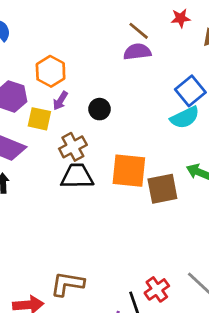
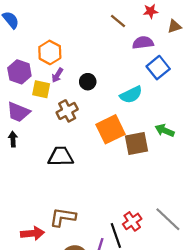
purple semicircle: (137, 52) -> (143, 43), moved
cyan semicircle: (185, 117) -> (131, 95), moved
orange square: (129, 171) -> (110, 129), turned -32
black trapezoid: (77, 176) -> (61, 156), moved

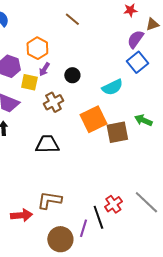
brown line: (118, 21) -> (72, 19), moved
purple semicircle: (143, 43) -> (135, 39), moved, turned -48

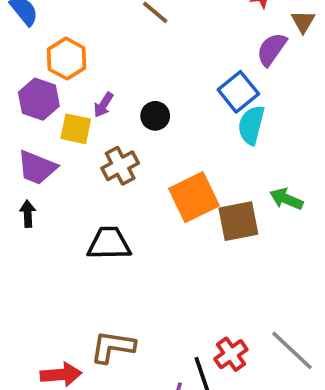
brown triangle: (152, 24) -> (303, 22), turned -40
orange hexagon: (37, 48) -> (67, 59), moved
blue square: (137, 62) -> (238, 92), moved
cyan semicircle: (112, 87) -> (251, 125), moved, turned 130

